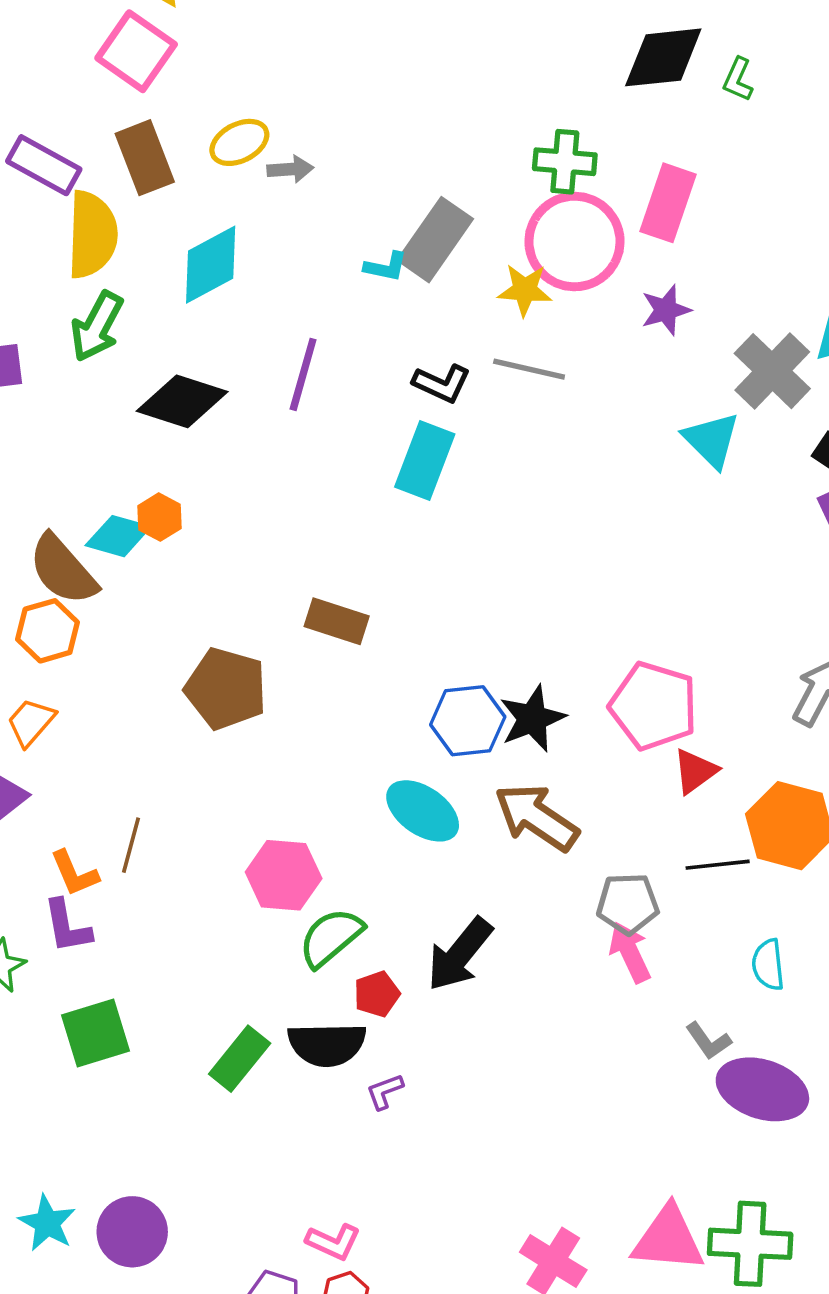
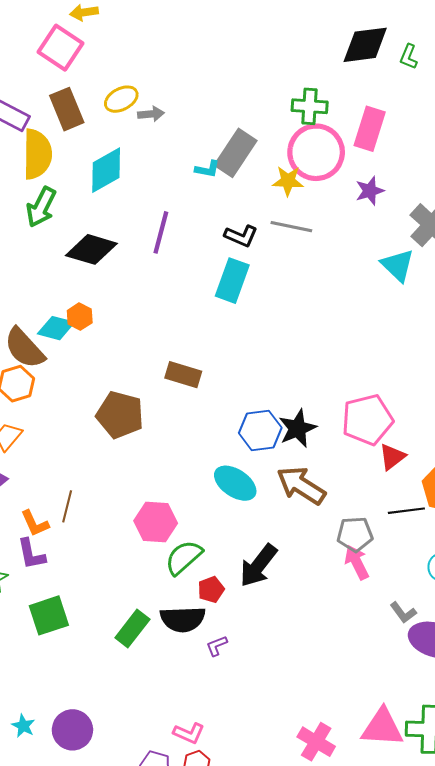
pink pentagon: (654, 706) -> (367, 420), turned -30
cyan star: (47, 1223) -> (23, 726), size x0.7

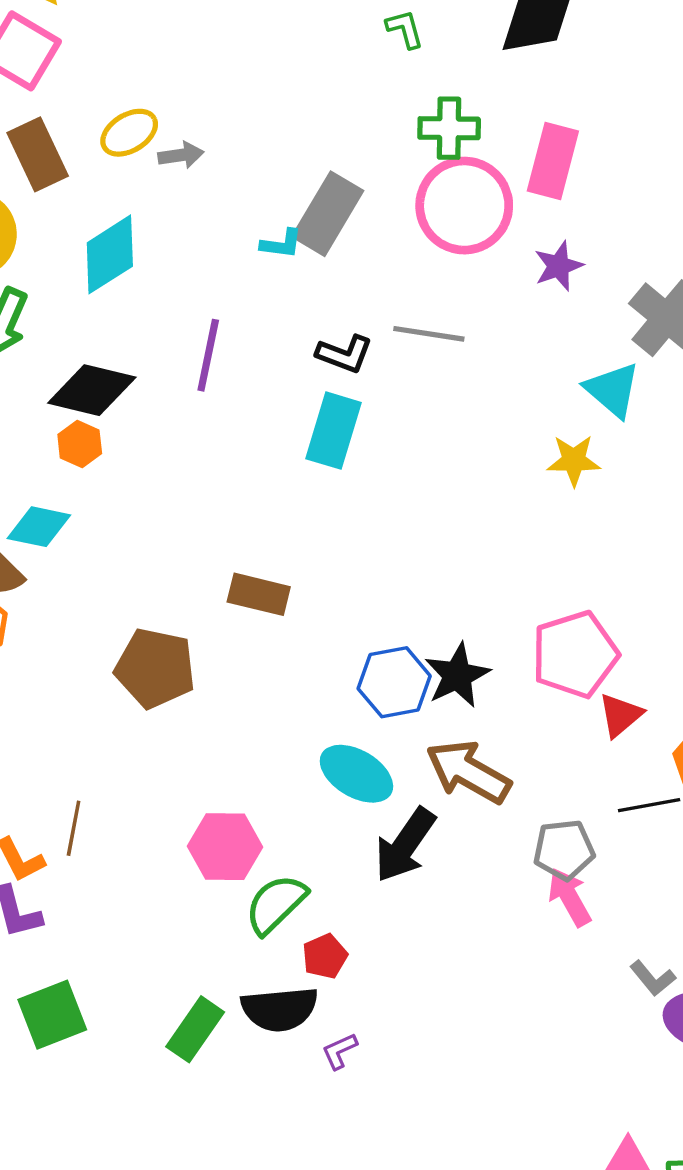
green L-shape: (409, 57) -> (405, 29), moved, turned 145
yellow star: (288, 181) -> (574, 460), moved
orange hexagon: (80, 317) -> (80, 444), moved
black arrow: (258, 566) -> (405, 845), moved

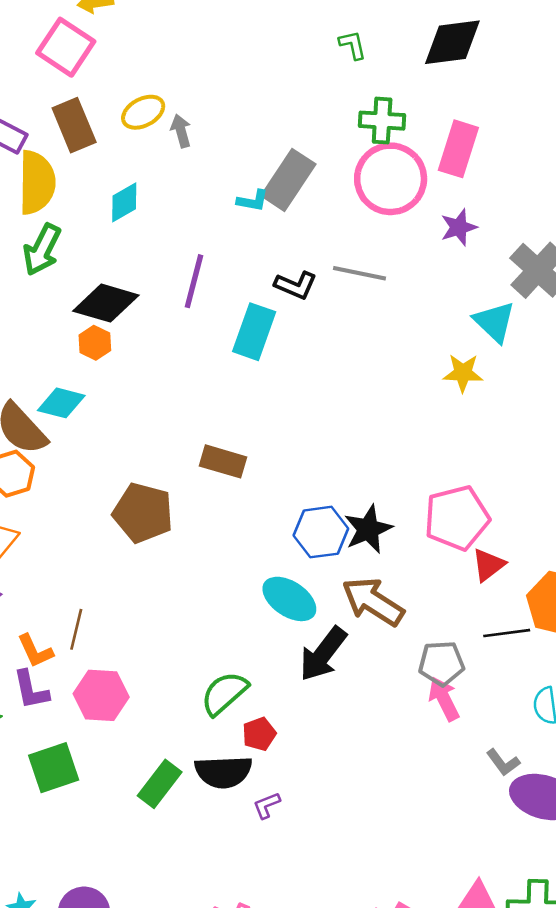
gray arrow: (181, 155) -> (181, 131), turned -100
cyan diamond: (110, 254) -> (124, 202), size x0.7
cyan rectangle: (333, 431) -> (254, 332), moved
pink hexagon: (225, 847) -> (101, 695), moved

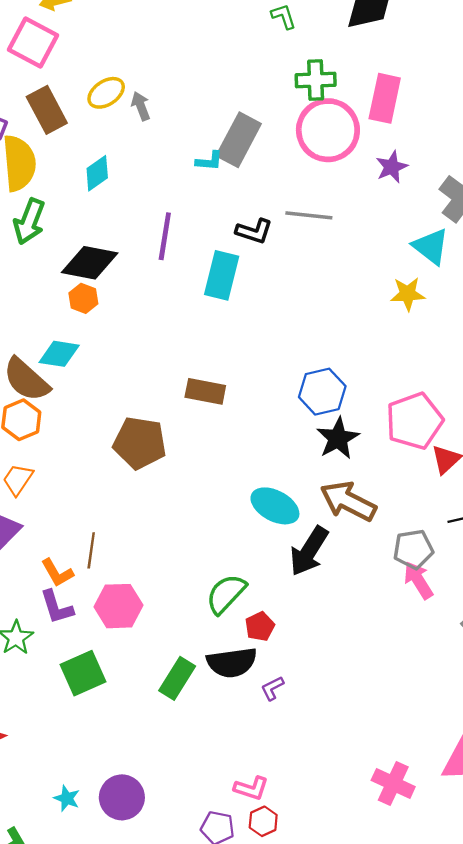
blue hexagon: (321, 532) -> (322, 392), moved

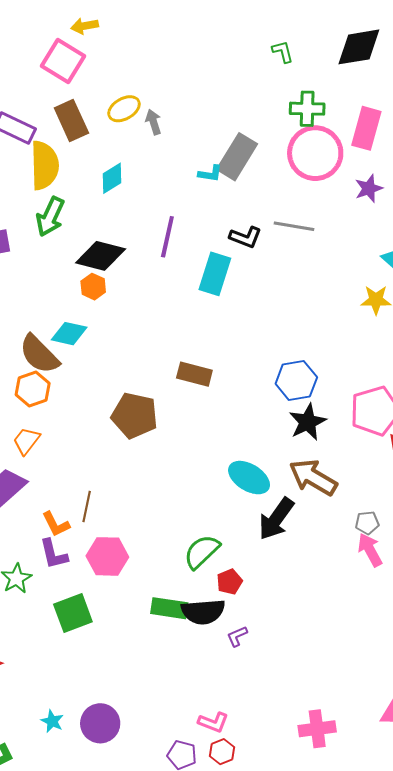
gray pentagon: (413, 549) -> (367, 523), size x0.7
green rectangle: (177, 678) -> (169, 608), moved, turned 63
pink cross: (393, 783) -> (317, 729), moved, turned -36

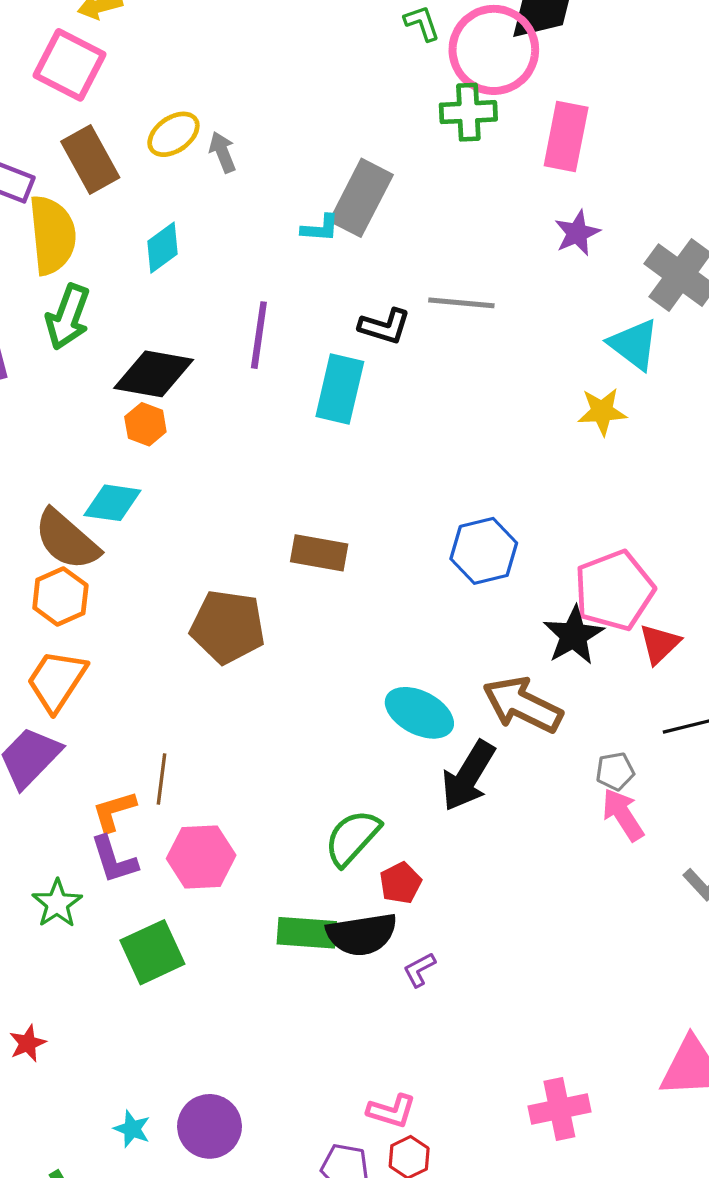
pink circle: (315, 153) -> (494, 50), moved
black star: (308, 422) -> (574, 635), moved
orange trapezoid: (26, 441) -> (57, 681), size x1.4
orange L-shape: (56, 524) -> (114, 811), turned 104

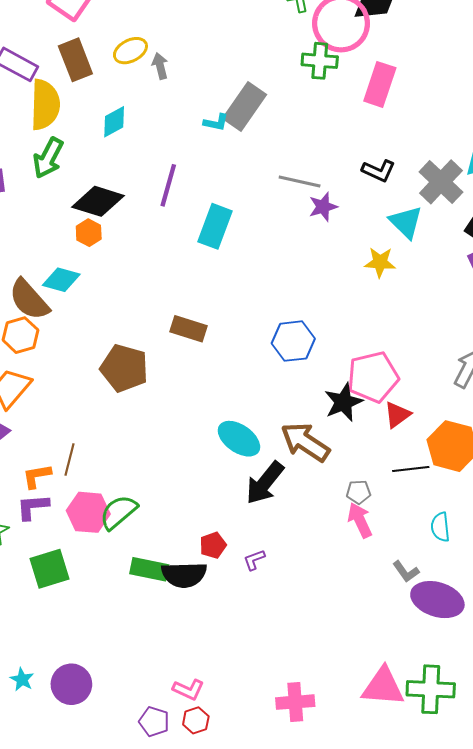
purple star: (577, 233) -> (323, 207), moved
black L-shape: (385, 326) -> (379, 171), moved
green semicircle: (352, 838) -> (118, 512), moved
purple L-shape: (114, 860) -> (33, 507), turned 96
purple L-shape: (419, 970) -> (254, 560), moved

